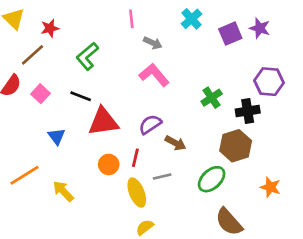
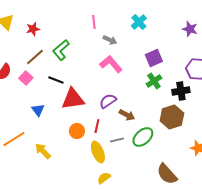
purple square: (230, 34) -> (154, 58), moved
brown line: (33, 55) -> (35, 57), moved
green ellipse: (212, 179) -> (143, 137), moved

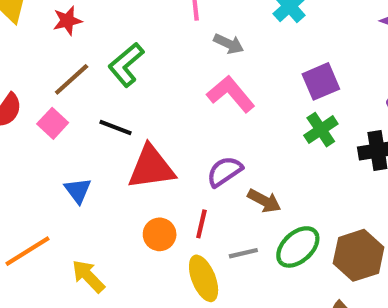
brown hexagon: (172, 117) -> (359, 255), moved

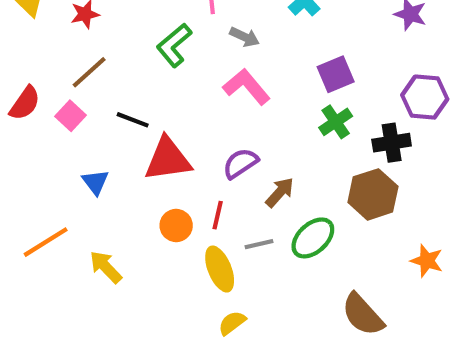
green L-shape: (126, 65) -> (174, 45), moved
brown arrow: (264, 201) -> (280, 192), turned -76
brown hexagon: (359, 255) -> (373, 194), moved

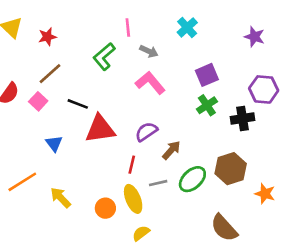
brown hexagon: (373, 194) -> (231, 169), moved
orange circle: (176, 226) -> (105, 208), moved

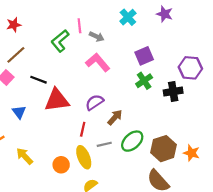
pink line: (128, 27) -> (79, 26), moved
purple star: (254, 37) -> (165, 14), moved
brown hexagon: (231, 169) -> (163, 149), moved

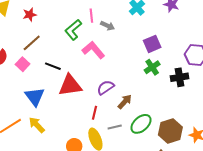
pink L-shape: (98, 62) -> (93, 50), moved
blue triangle: (19, 112) -> (35, 97), size x1.5
yellow arrow: (24, 156) -> (37, 125), moved

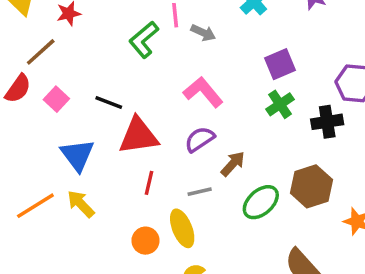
brown line: (32, 43) -> (41, 52), moved
pink L-shape: (93, 50) -> (203, 92), moved
red line: (94, 113) -> (149, 183), moved
gray line: (115, 127) -> (200, 192), moved
brown hexagon: (170, 131) -> (311, 186), moved

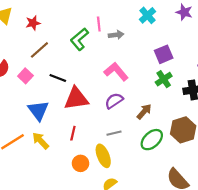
gray arrow: (203, 33) -> (116, 35), turned -32
brown line: (41, 52) -> (39, 50), moved
brown arrow: (233, 164) -> (144, 112), moved
red line: (149, 183) -> (73, 133), moved

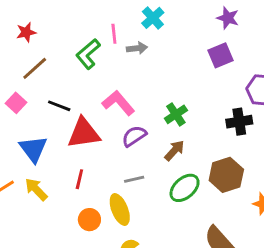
cyan cross: (147, 15) -> (153, 18), moved
purple square: (164, 54) -> (221, 55), moved
pink L-shape: (116, 72) -> (118, 103), moved
green cross: (164, 79) -> (176, 114), moved

